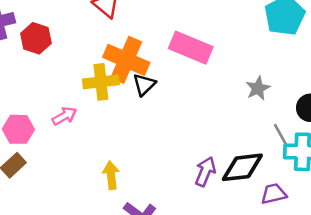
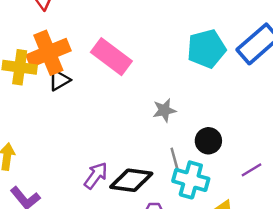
orange cross: (126, 60) -> (48, 53), turned 30

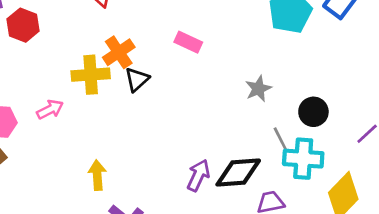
orange cross: (48, 53) -> (119, 52), size x0.7
pink rectangle: (111, 57) -> (188, 42), size x0.6

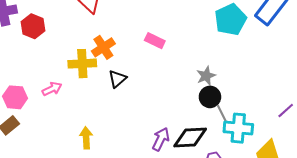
black triangle: (137, 79) -> (117, 79), moved
black circle: (313, 112) -> (210, 97), moved

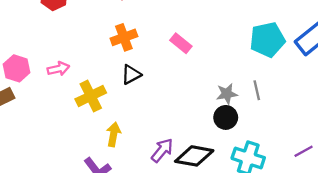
yellow cross: (82, 64) -> (91, 96), moved, turned -36
gray line: (222, 113) -> (257, 90), moved
yellow arrow: (86, 138) -> (114, 134), moved

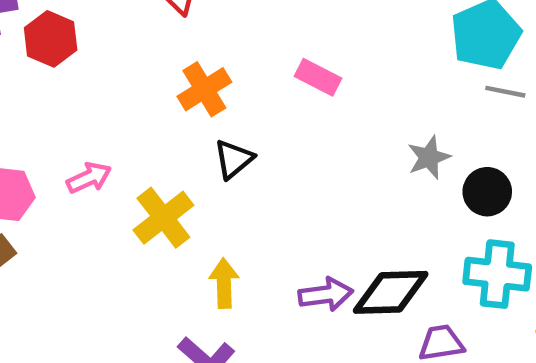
gray line: (257, 90) -> (505, 92), moved, turned -54
black circle: (226, 117) -> (487, 192), moved
purple arrow: (162, 150) -> (326, 294), turned 55

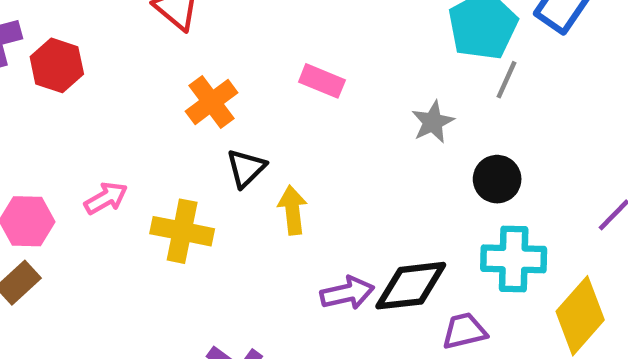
gray line: (505, 92) -> (507, 80), turned -72
gray star: (429, 157) -> (433, 122), moved
yellow cross: (163, 218) -> (182, 231), turned -36
yellow arrow: (224, 283) -> (292, 210), moved

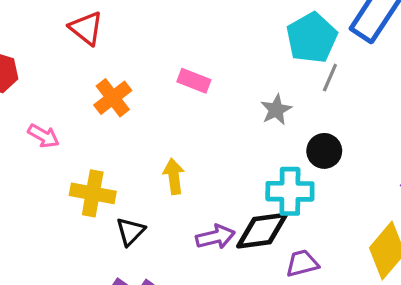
black triangle: (246, 168) -> (130, 231), moved
pink arrow: (106, 198) -> (44, 136), moved, turned 60
cyan cross: (514, 259) -> (290, 191), moved

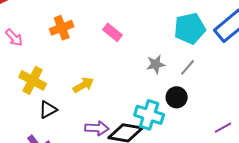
gray line: (330, 78) -> (188, 67), moved
yellow arrow: (174, 176) -> (83, 85), turned 50

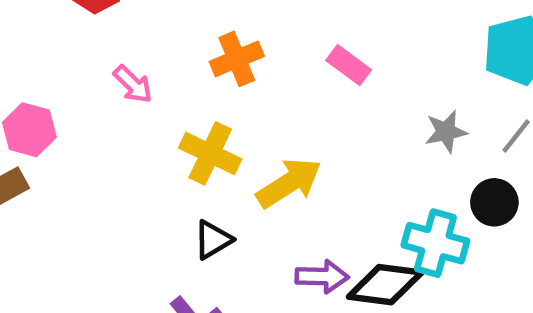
yellow cross: (33, 80) -> (210, 153), moved
yellow arrow: (83, 85) -> (289, 183), size x1.4

